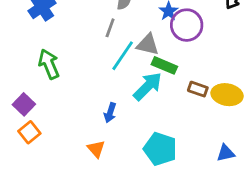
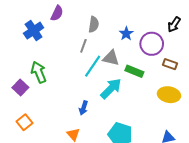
purple circle: (187, 25) -> (152, 44), moved
green rectangle: (164, 65) -> (134, 71), moved
brown rectangle: (198, 89) -> (170, 64), moved
purple square: (24, 104) -> (20, 88), moved

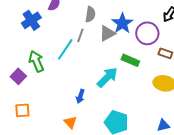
blue star: (126, 34) -> (122, 23), size x1.5
gray triangle: (111, 58) -> (107, 33), moved, turned -42
cyan line: (93, 66) -> (65, 49), moved
orange square: (24, 122) -> (22, 110), turned 35

